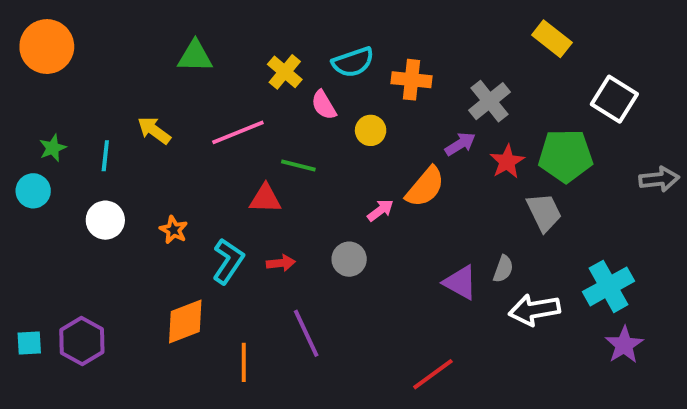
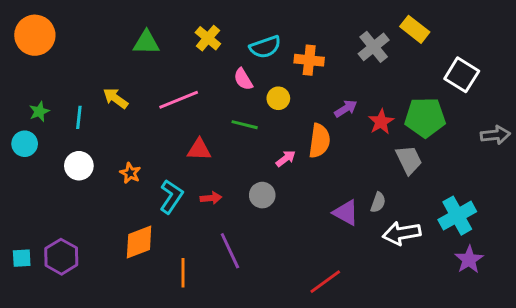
yellow cross: (285, 72) -> (208, 38), moved
gray cross: (490, 101) -> (374, 47), moved
green line: (298, 165) -> (245, 125), moved
orange semicircle: (425, 187) -> (319, 141), turned -32

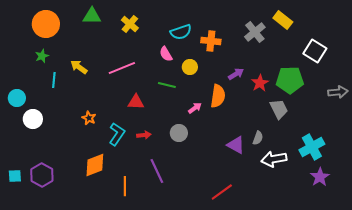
orange circle: (35, 35) -> (46, 24), moved
yellow cross: (208, 38) -> (130, 24), moved
green triangle: (146, 43) -> (92, 16), moved
green star: (39, 111) -> (42, 56), moved
white circle: (79, 166) -> (33, 119), moved

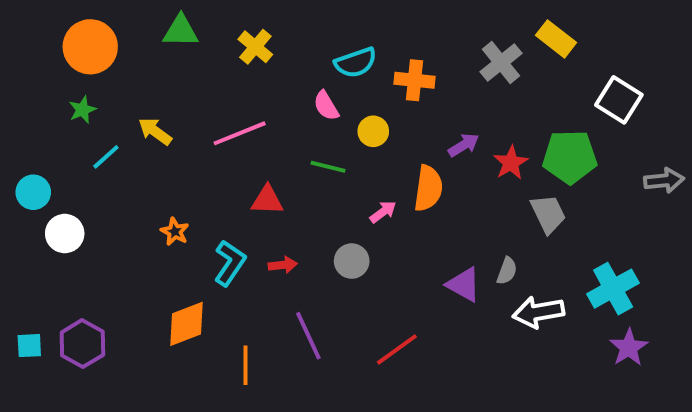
cyan line: (54, 80) -> (106, 157), turned 42
red line: (222, 192) -> (397, 349), moved

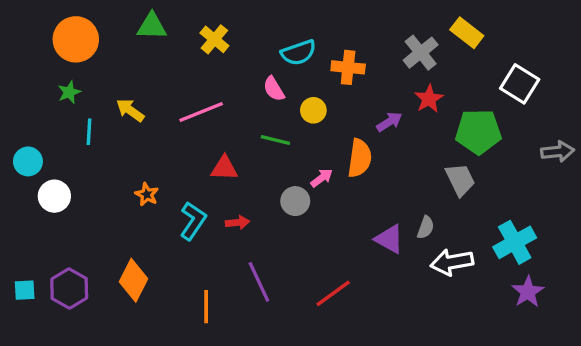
cyan line: (106, 157) -> (89, 132), turned -45
red star: (511, 163) -> (429, 99), moved
gray circle: (352, 261) -> (295, 201), moved
orange diamond: (187, 324) -> (134, 280), moved, turned -42

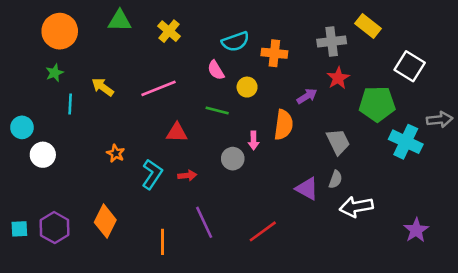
gray cross: (421, 53) -> (332, 42), turned 32
pink arrow: (322, 178) -> (254, 140), turned 126
gray trapezoid: (460, 180) -> (338, 142), moved
cyan cross: (515, 242) -> (406, 142), moved, turned -36

